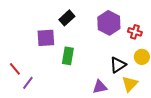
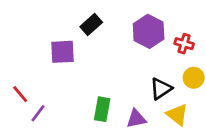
green rectangle: (68, 56) -> (102, 109), moved
yellow triangle: (130, 84) -> (177, 115), turned -36

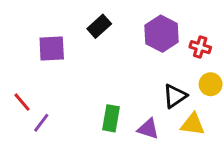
purple square: (63, 52) -> (52, 49), moved
yellow triangle: (177, 115) -> (193, 124), turned -30
purple triangle: (136, 119) -> (148, 129), turned 30

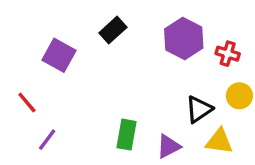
purple square: (52, 49) -> (59, 55), turned 32
red line: (22, 102) -> (27, 103), moved
purple triangle: (148, 129) -> (169, 146), turned -45

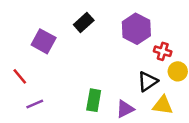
red cross: (228, 54) -> (163, 51), moved
purple line: (47, 140) -> (35, 104), turned 30

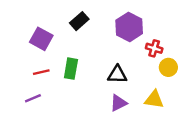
red line: (20, 76) -> (41, 72), moved, turned -63
black triangle: (148, 81) -> (117, 74), moved, turned 36
green rectangle: (94, 100) -> (71, 69), moved

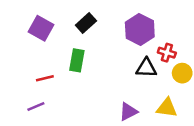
purple square: (41, 39) -> (41, 28), moved
green rectangle: (71, 69) -> (77, 60), moved
black triangle: (117, 74) -> (146, 68), moved

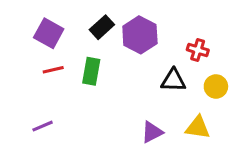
purple hexagon: (140, 29) -> (140, 35), moved
red cross: (167, 53) -> (198, 50), moved
red line: (45, 78) -> (53, 70), moved

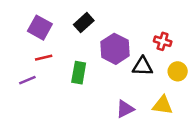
purple hexagon: (140, 35) -> (115, 49), moved
green rectangle: (91, 71) -> (79, 73), moved
purple line: (43, 126) -> (27, 80), moved

